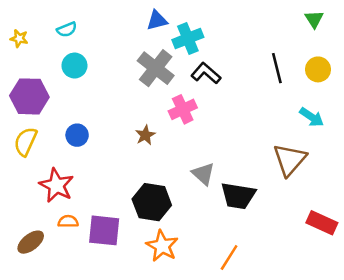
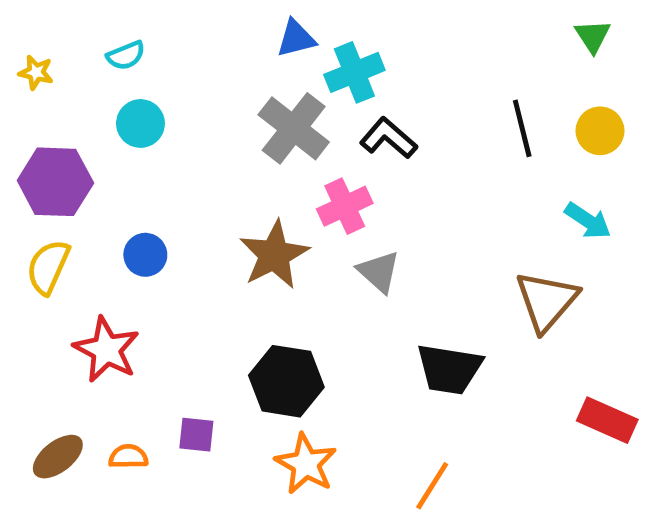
brown star: (145, 135) -> (274, 255), size x1.8
gray triangle: (203, 174) -> (379, 272), moved
orange semicircle: (68, 221) -> (128, 457), moved
purple square: (104, 230) -> (196, 435), size x0.6

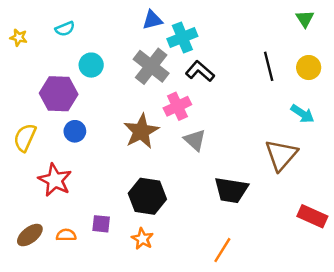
cyan circle: (140, 123) -> (91, 65), moved
purple hexagon: (55, 182) -> (59, 94), moved
orange star: (306, 464) -> (142, 239), moved, size x0.7

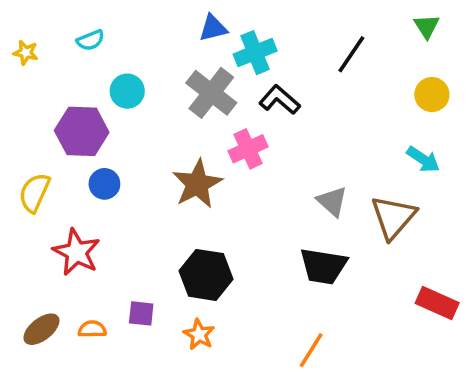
black line: (269, 66) -> (351, 54), moved, turned 48
gray triangle: (195, 140) -> (332, 201), moved

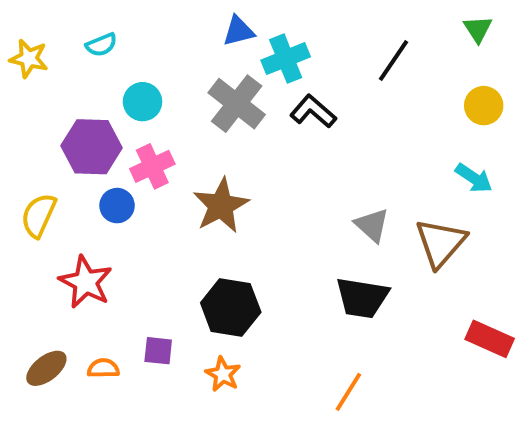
yellow star: (26, 53) -> (29, 59), size x1.4
pink cross: (248, 149) -> (152, 166), moved

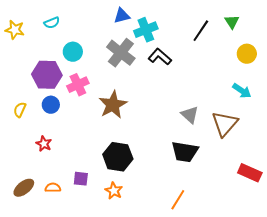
green triangle: (478, 29) -> (232, 22), moved
blue circle: (117, 206) -> (51, 105), moved
yellow semicircle: (39, 215) -> (20, 110), size x0.7
red star: (86, 282) -> (44, 144), size x0.6

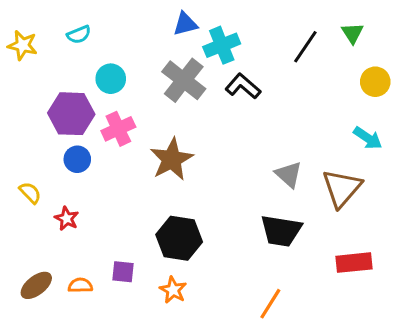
yellow semicircle: (20, 110) -> (30, 193), moved, turned 112
red rectangle: (250, 173) -> (354, 263), moved, turned -30

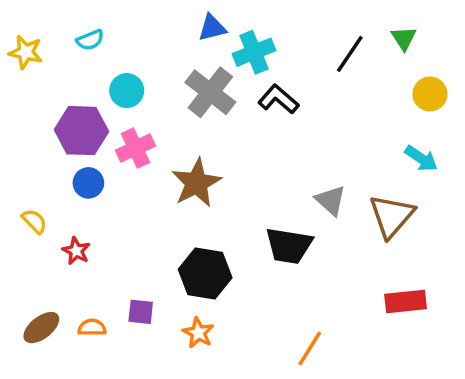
black trapezoid: (281, 231) -> (289, 246), moved

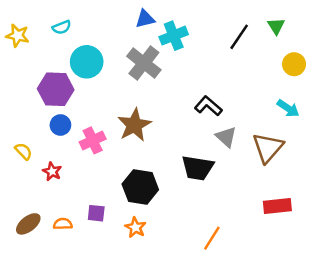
cyan circle: (127, 91) -> (87, 62), size x1.4
black L-shape: (278, 99) -> (208, 106), moved
pink cross: (135, 148) -> (93, 140), moved

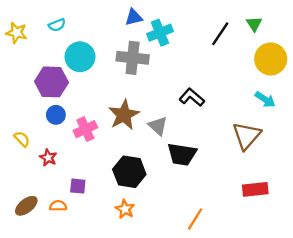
gray cross: (144, 63) -> (133, 58), turned -32
yellow circle: (294, 64) -> (271, 59), size x1.5
gray triangle: (226, 137) -> (158, 126), moved
purple square: (96, 213) -> (78, 186), moved

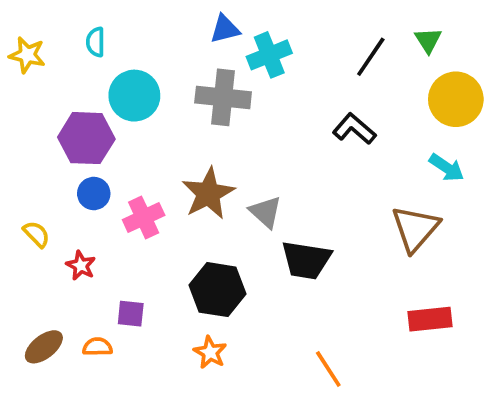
cyan semicircle: (57, 25) -> (96, 42), turned 112
black L-shape: (192, 97) -> (354, 129), moved
orange line: (195, 219) -> (328, 369), turned -65

